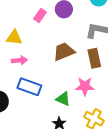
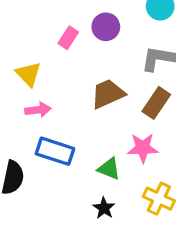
yellow triangle: (14, 38) -> (28, 74), turned 42
brown rectangle: (94, 58) -> (156, 103), turned 48

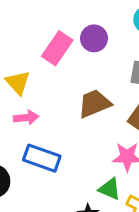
pink rectangle: (68, 38) -> (57, 48), size x1.5
green triangle: (109, 169) -> (110, 189), moved

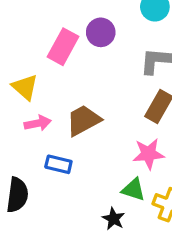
brown trapezoid: (94, 104) -> (83, 120), moved
blue rectangle: (42, 158) -> (58, 164), size x0.7

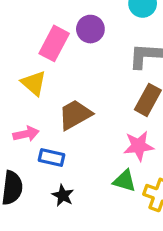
yellow triangle: (25, 87) -> (34, 83), moved
pink arrow: (38, 123) -> (26, 134), moved
black star: (113, 219) -> (63, 195), moved

